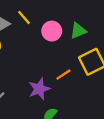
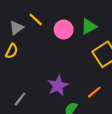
orange line: (63, 75) -> (94, 92), moved

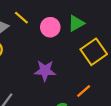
purple star: (58, 86) -> (45, 71), moved, turned 30

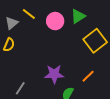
purple star: (45, 71) -> (54, 74), moved

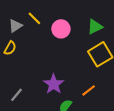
green triangle: (78, 16) -> (95, 27), moved
purple star: (54, 74) -> (54, 84), turned 30

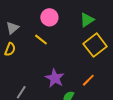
yellow line: (34, 18) -> (41, 40), moved
pink circle: (61, 29) -> (49, 17), moved

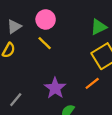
pink circle: (49, 17) -> (46, 19), moved
orange line: (88, 80) -> (92, 83), moved

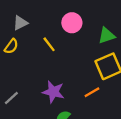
pink circle: (46, 19) -> (72, 23), moved
purple star: (55, 88) -> (53, 92), turned -30

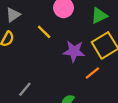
purple star: (53, 92) -> (74, 51), moved
gray line: (11, 98) -> (25, 89), moved

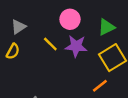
purple star: (74, 51) -> (76, 46), moved

